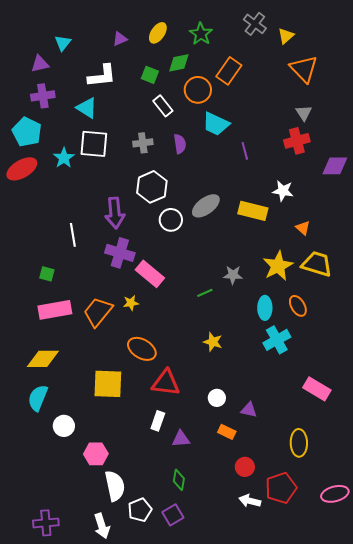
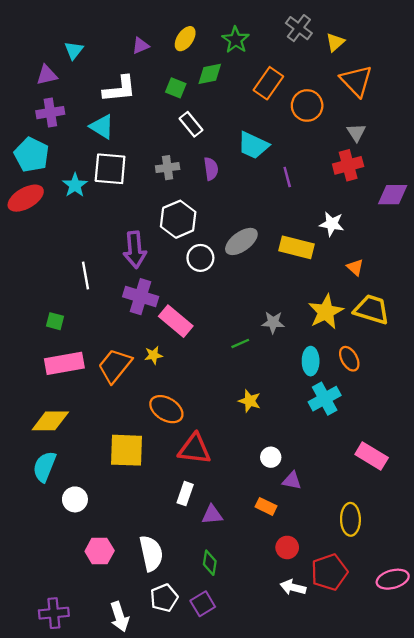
orange circle: (198, 90) -> (307, 105), moved
white circle: (217, 398) -> (271, 457), moved
pink hexagon: (96, 454) -> (100, 551), moved
white semicircle: (115, 486) -> (151, 553), moved

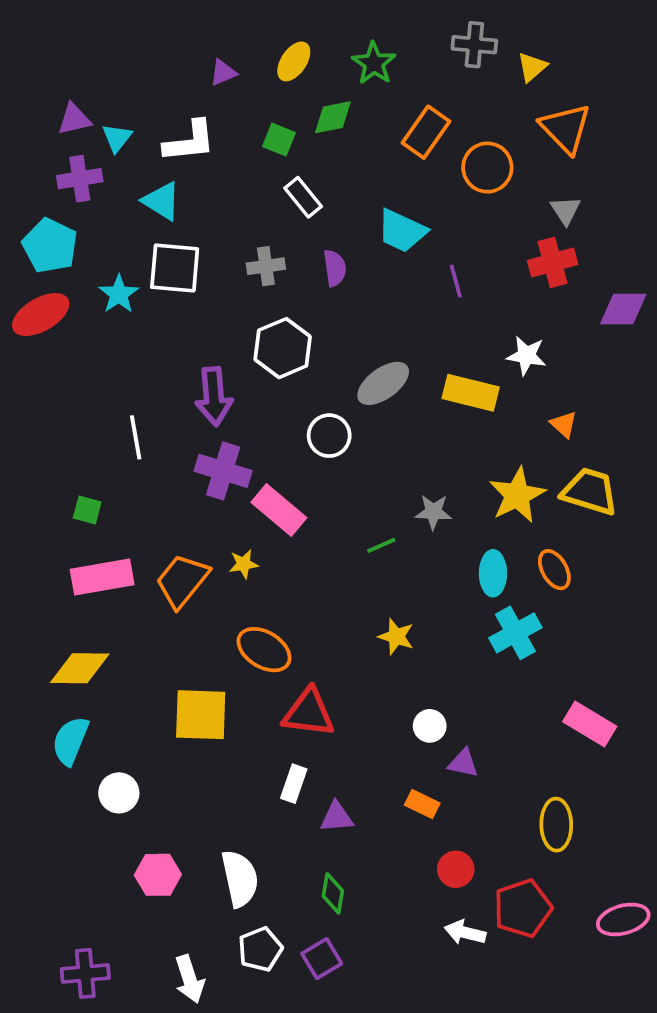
gray cross: (299, 28) -> (474, 45), turned -32
cyan triangle: (74, 50) -> (117, 138), moved
white circle: (200, 258) -> (329, 436), moved

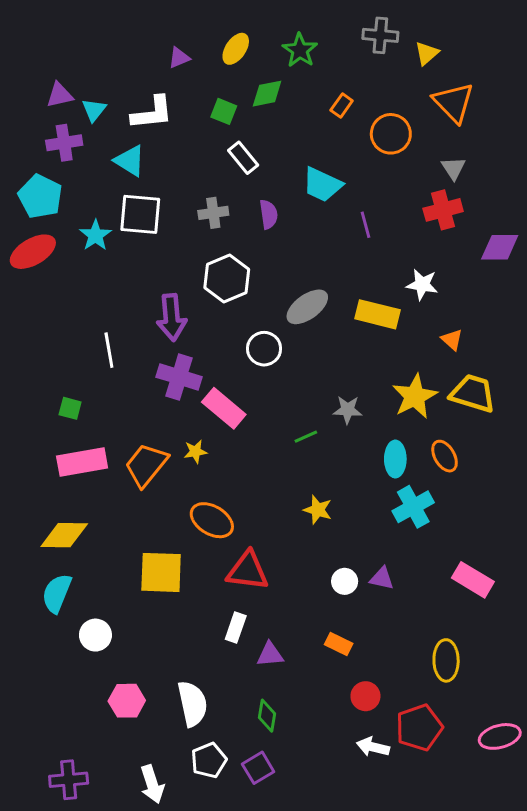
orange rectangle: (426, 132) -> (342, 105), size x0.6
purple triangle: (463, 763) -> (382, 578), moved

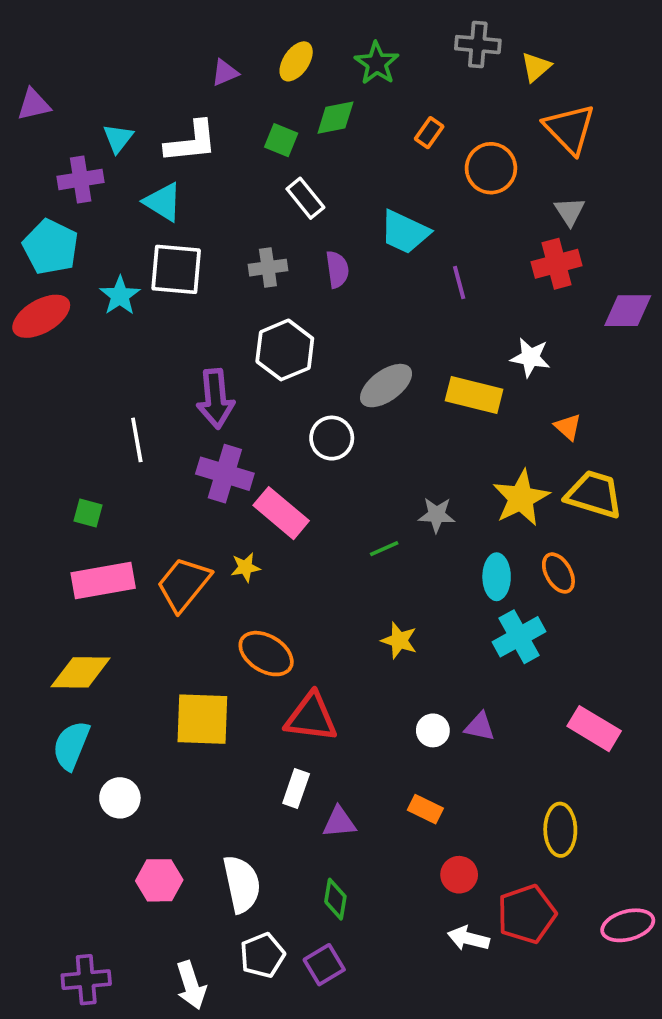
purple triangle: (60, 95) -> (34, 104), moved

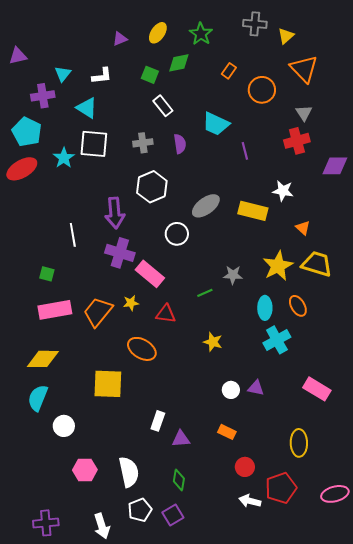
white L-shape: (191, 142) -> (102, 76), size x0.7
red triangle: (311, 717) -> (166, 314), moved, size x0.7

